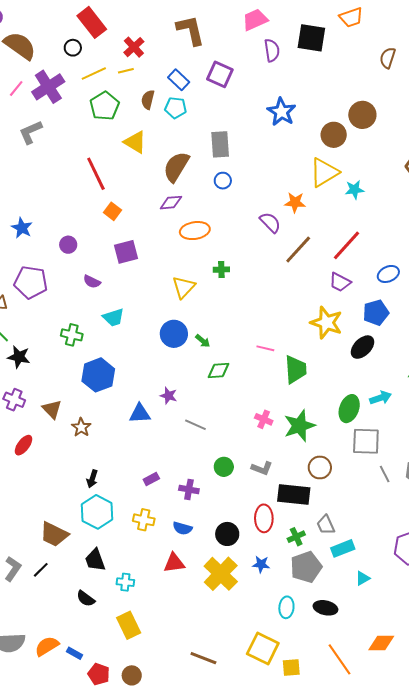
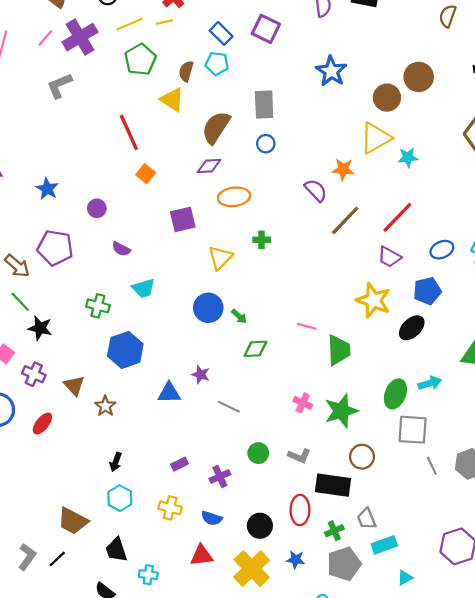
brown semicircle: (148, 100) -> (186, 71), moved
purple square: (126, 252) -> (183, 219), moved
purple cross: (189, 489) -> (220, 477), turned -36
cyan hexagon: (97, 512) -> (120, 498), size x0.7

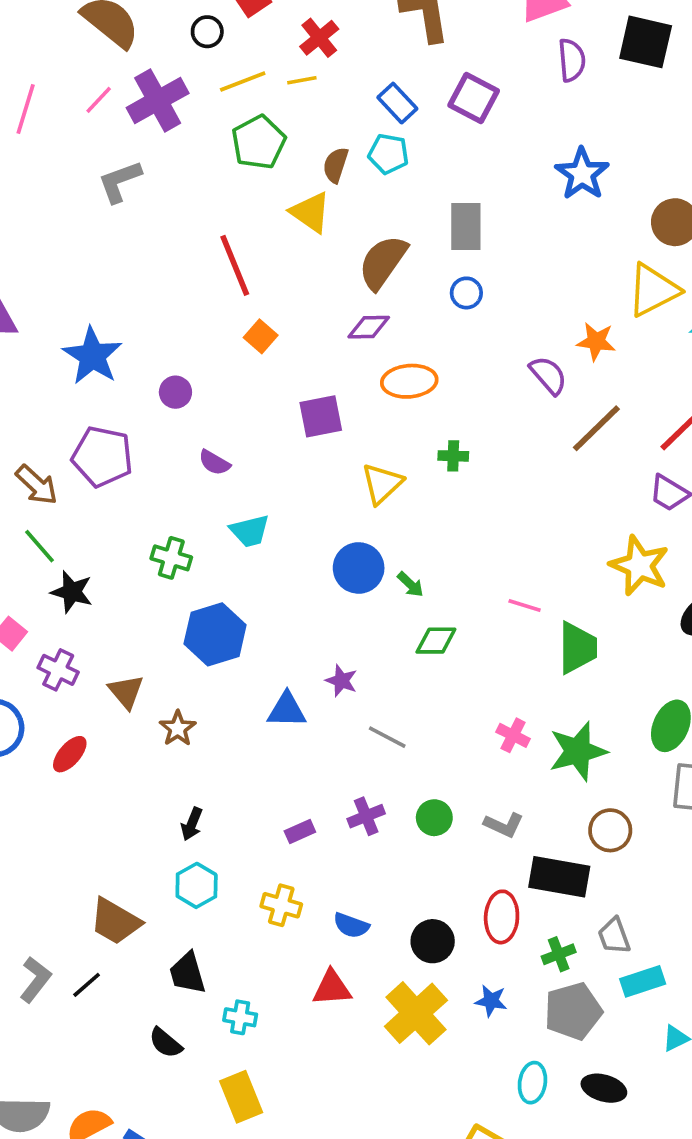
blue star: (47, 189) -> (92, 356), size x1.5
purple cross: (220, 477) -> (366, 816), moved

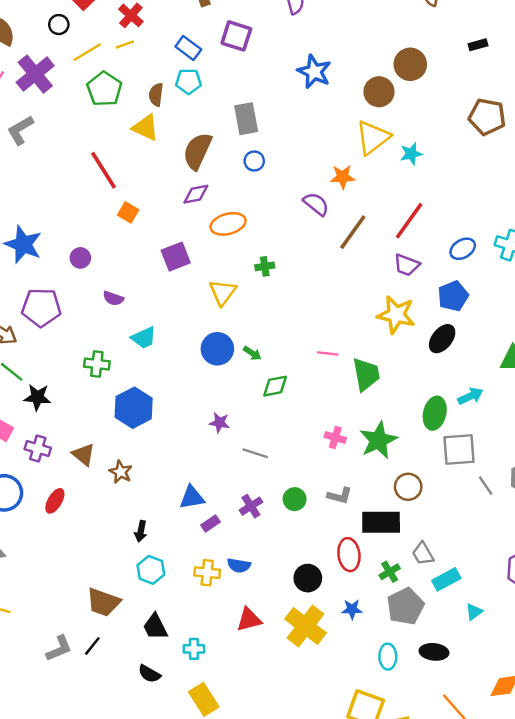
blue triangle: (287, 710) -> (192, 497), moved
blue semicircle: (351, 925) -> (239, 565), moved
gray L-shape: (35, 980) -> (59, 648), turned 40

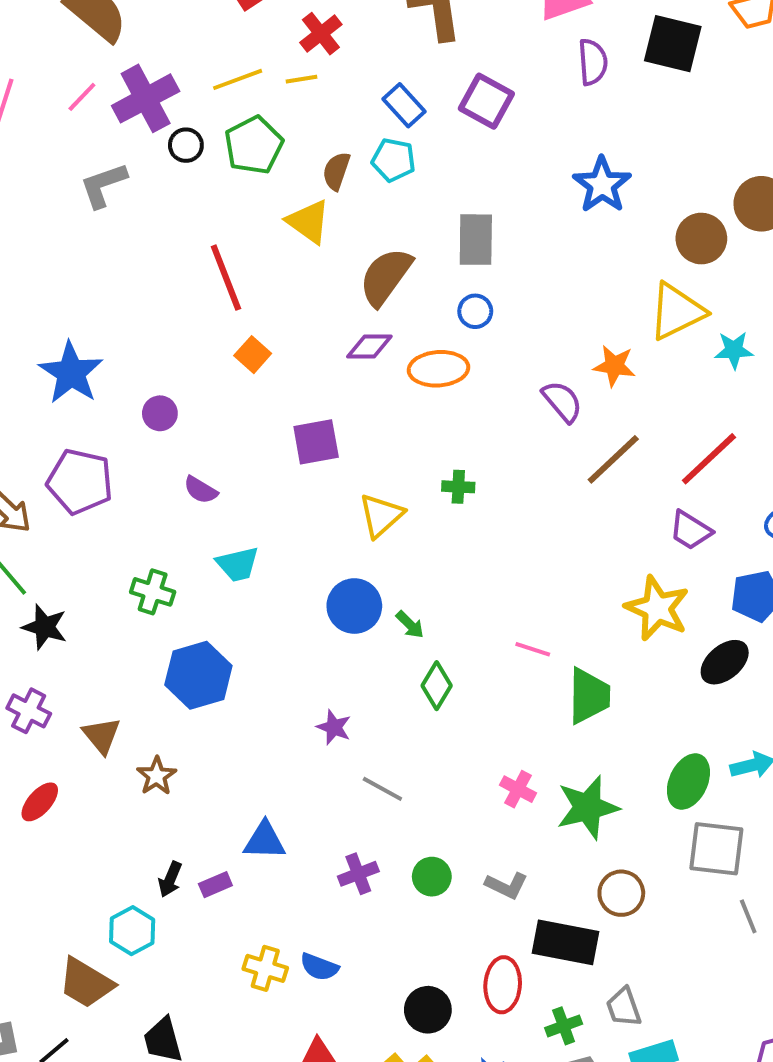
black circle: (59, 25) -> (186, 145), moved
orange ellipse: (228, 224) -> (438, 369), moved
green diamond: (275, 386) -> (437, 686), turned -60
purple rectangle: (211, 523) -> (215, 885), moved
cyan hexagon: (151, 570) -> (132, 931), moved

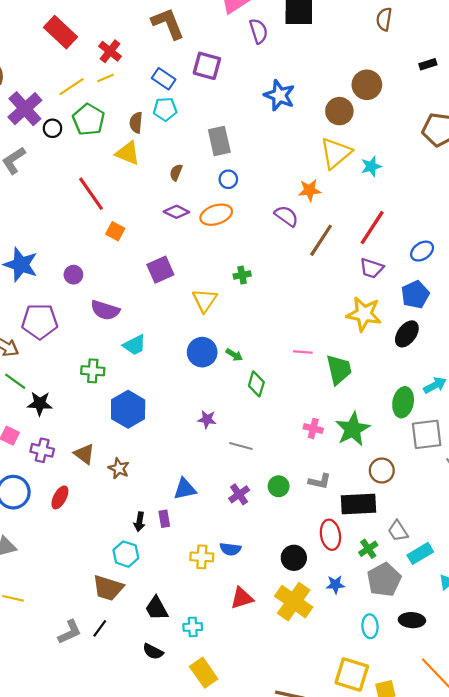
brown semicircle: (386, 277) -> (176, 172), size x0.5
purple diamond: (369, 347) -> (176, 212), turned 40
purple semicircle: (201, 490) -> (105, 310), size x1.5
purple rectangle: (215, 885) -> (164, 519), turned -63

